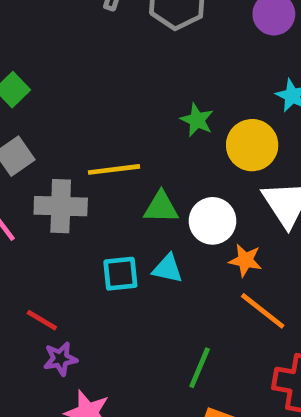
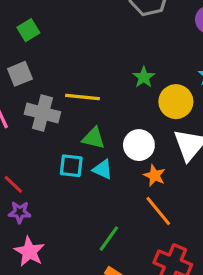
green triangle: (161, 207) -> (94, 138), moved

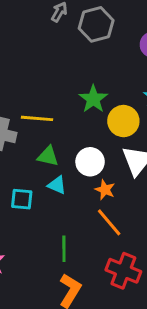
green star: (144, 77) -> (93, 99), size x1.4
cyan square: (71, 166) -> (22, 199), moved
green line: (109, 239) -> (64, 249), turned -35

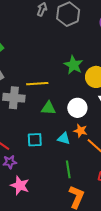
cyan triangle: (57, 185) -> (64, 138), moved
orange star: (105, 190) -> (80, 131), moved

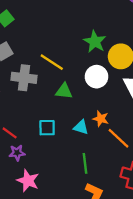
yellow line: (37, 84) -> (52, 62), turned 35
white circle: (77, 108) -> (97, 77), moved

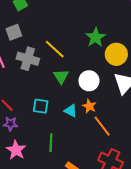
white circle: (97, 77) -> (89, 81), moved
green triangle: (64, 91) -> (61, 76), turned 42
green line: (85, 163) -> (51, 143), moved

